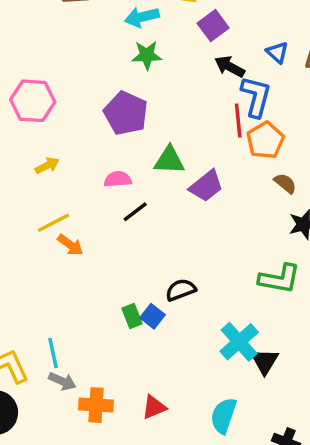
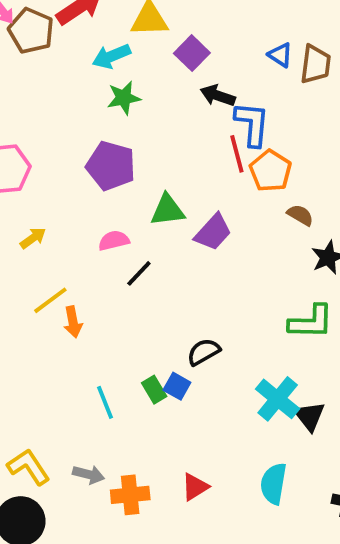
blue triangle: (277, 52) -> (280, 55), moved
orange arrow: (70, 245) -> (73, 322), turned 52
cyan line: (53, 353) -> (105, 402), moved

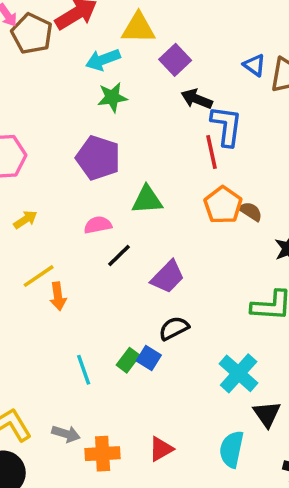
orange pentagon: (271, 171) -> (223, 205), moved
brown semicircle: (300, 215) -> (251, 211), moved
purple trapezoid: (213, 232) -> (168, 277), moved
green rectangle: (154, 390) -> (128, 360), turned 65
black triangle: (309, 416) -> (267, 414), moved

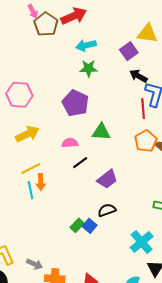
yellow triangle: (138, 28) -> (147, 34), moved
yellow arrow: (25, 220) -> (27, 134), size x1.6
cyan line: (84, 370) -> (30, 190), moved

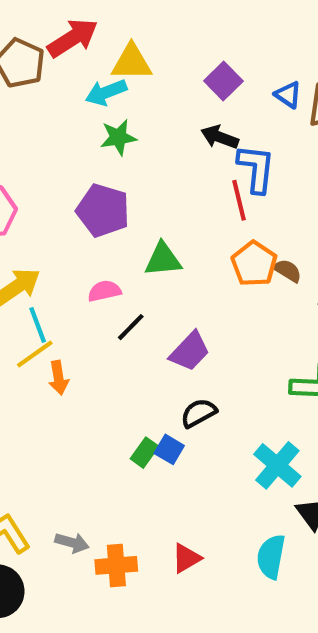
yellow triangle: (147, 34) -> (132, 62), moved
purple square: (129, 51) -> (223, 81), moved
cyan line: (30, 190) -> (38, 325), moved

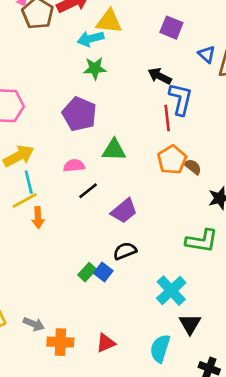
purple square: (223, 81) -> (171, 28), moved, turned -30

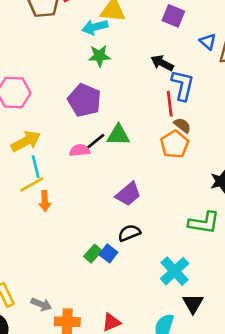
brown semicircle: (193, 167) -> (182, 125), moved
black line: (88, 191) -> (96, 141), moved

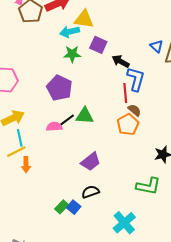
purple square: (173, 16) -> (98, 45), moved

